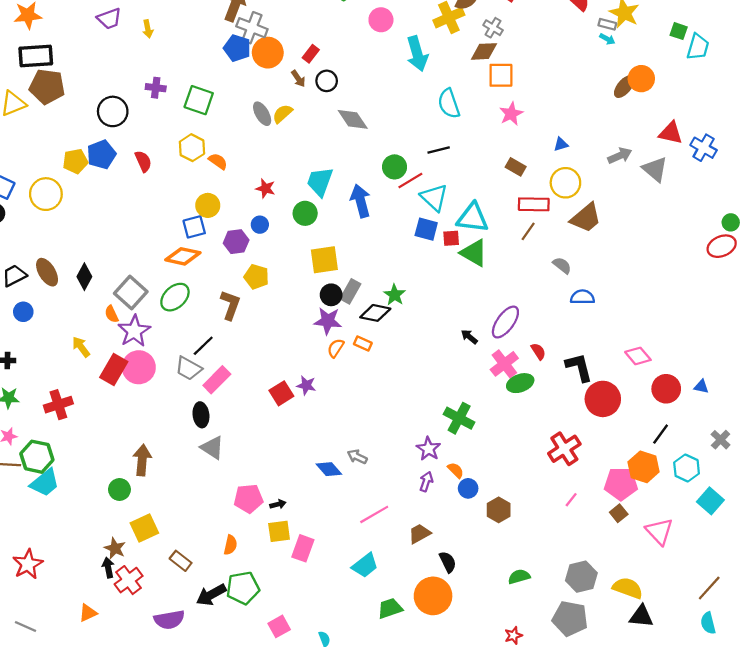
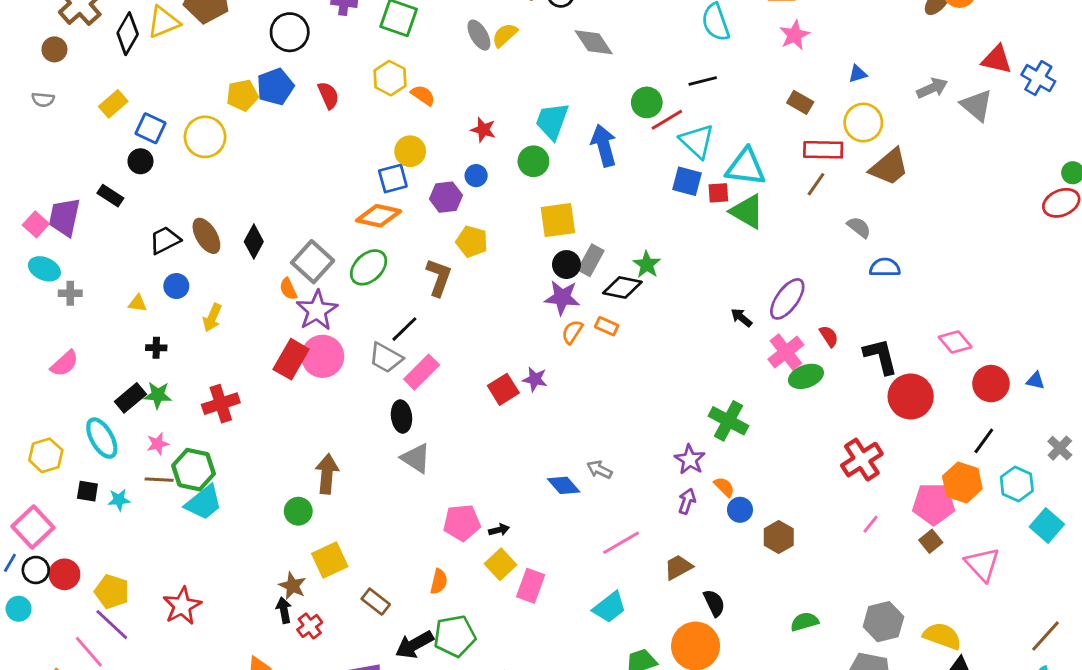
yellow arrow: (81, 347) -> (212, 318), moved, turned -120
yellow square: (279, 531) -> (500, 564), turned -35
red cross: (129, 580) -> (310, 626), size x0.7

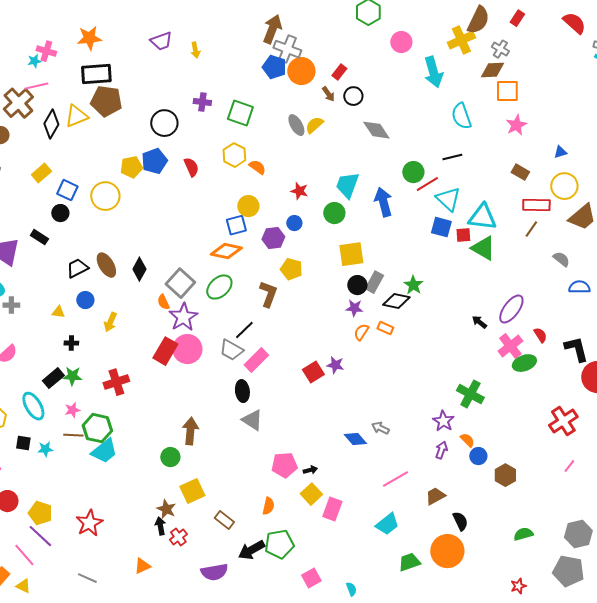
purple star: (562, 298) -> (354, 308), size x0.7

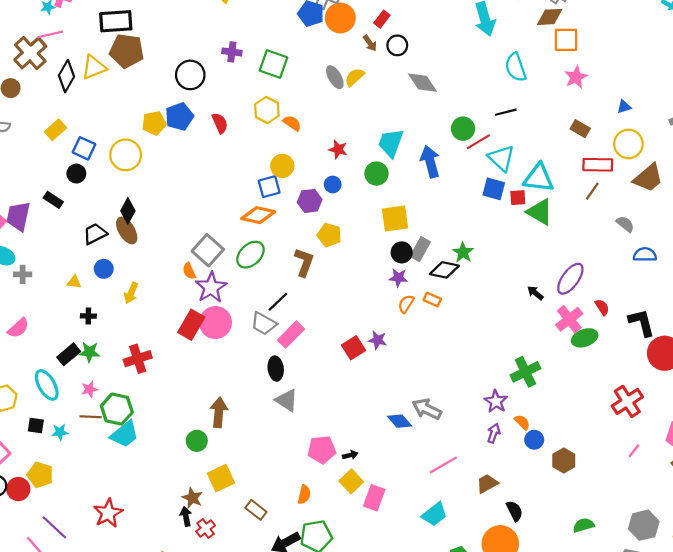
black diamond: (139, 269) -> (128, 211), moved
green cross: (470, 394) -> (525, 372), turned 36
gray arrow: (380, 428) -> (427, 409), size x1.5
yellow pentagon: (40, 513) -> (40, 475), moved

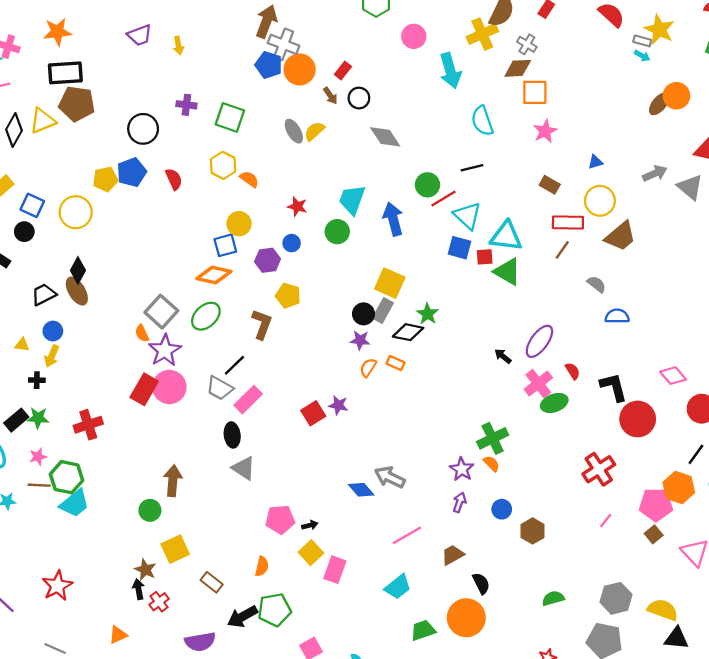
yellow square: (395, 218) -> (390, 283), moved, turned 32
yellow arrow: (131, 293) -> (52, 356), moved
orange semicircle: (522, 422) -> (491, 464), moved

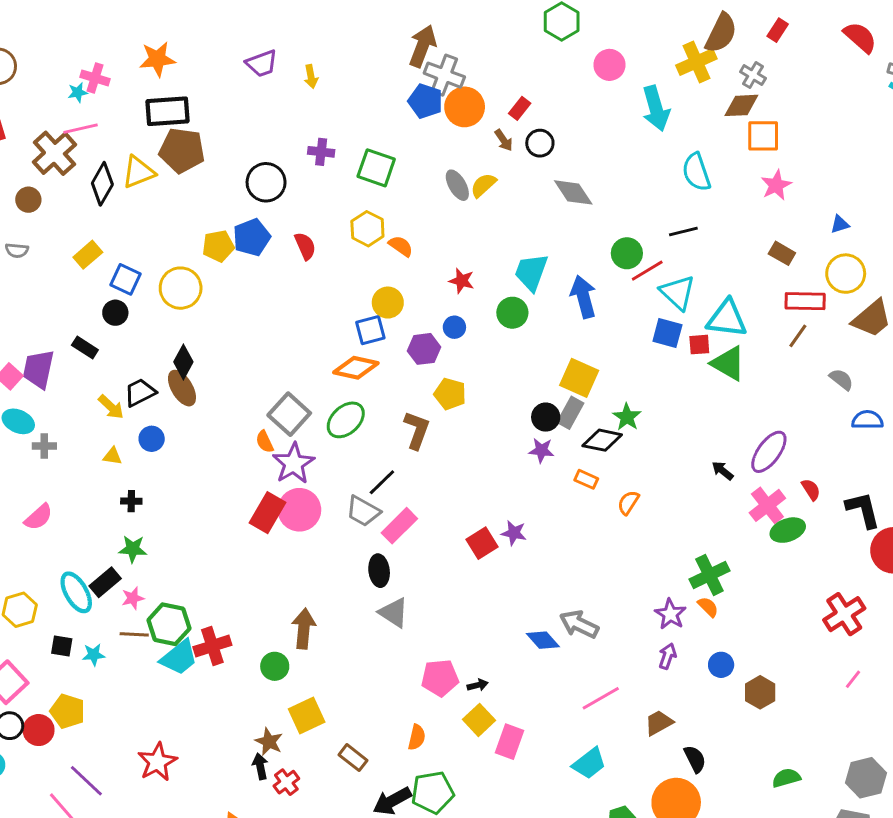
yellow arrow: (52, 356) -> (111, 407), moved, turned -70
orange semicircle: (368, 368) -> (628, 503), moved
black rectangle: (16, 420) -> (105, 582), moved
red cross: (88, 425) -> (212, 646), moved

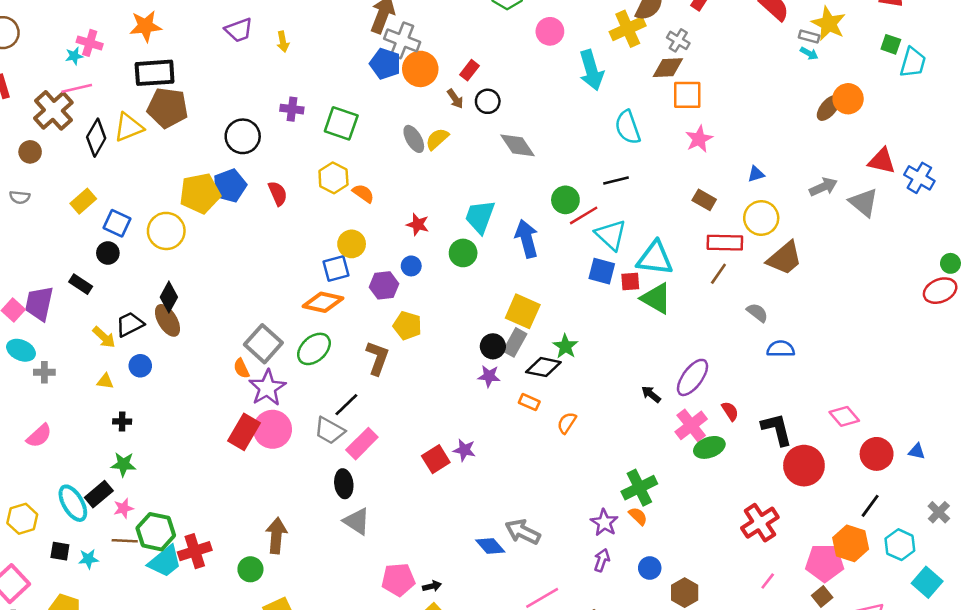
yellow pentagon: (218, 246) -> (200, 193), size x1.4

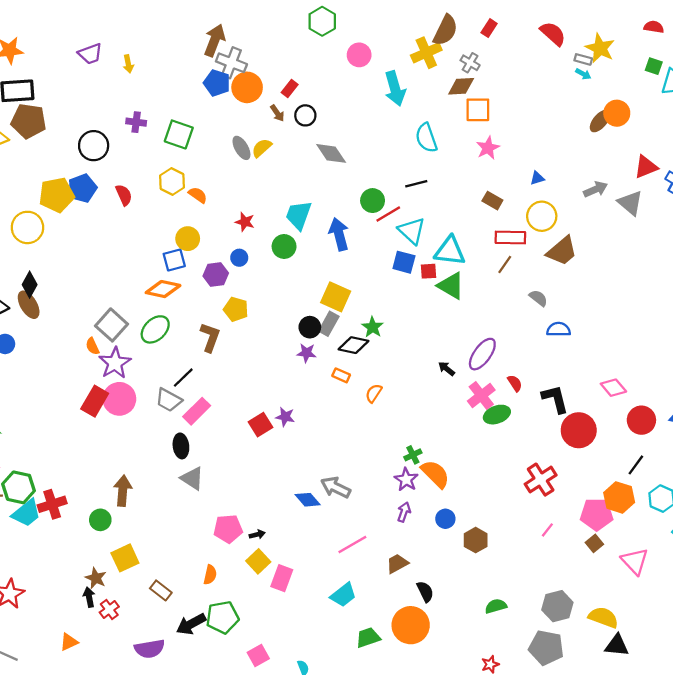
red triangle: (882, 161) -> (646, 167), turned -35
green cross: (639, 488) -> (413, 455), moved, size x0.6
orange semicircle: (638, 516) -> (435, 474), size x1.8

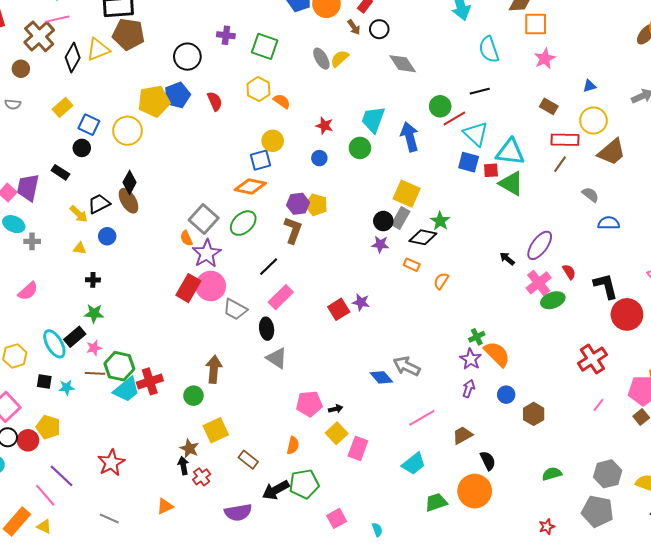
purple hexagon: (216, 274) -> (298, 204), moved
gray trapezoid: (169, 400) -> (235, 309), moved

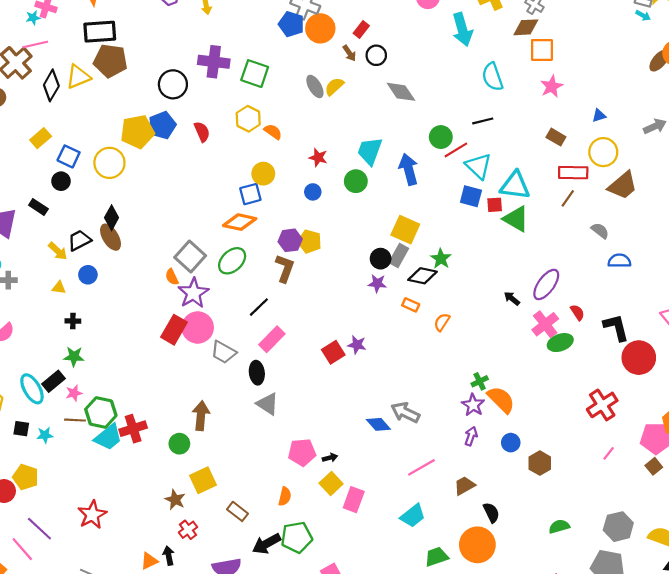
purple cross: (226, 35) -> (214, 62), size x1.6
black arrow: (183, 466) -> (169, 556), moved

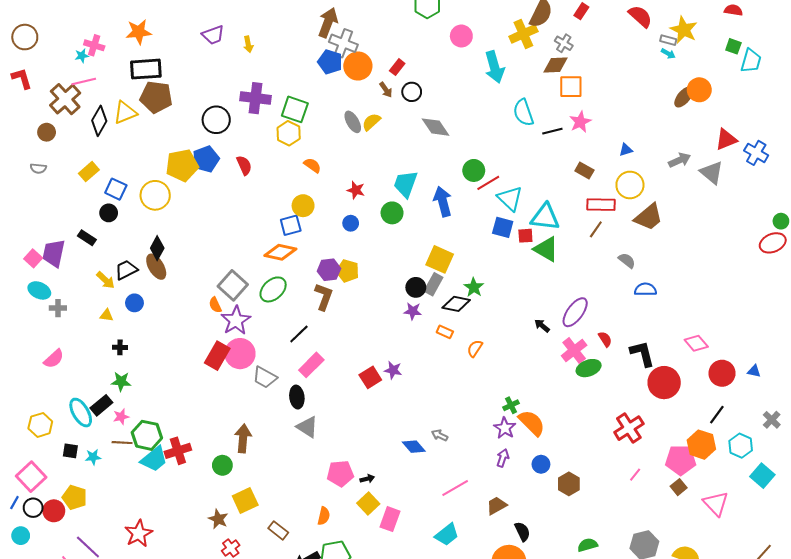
yellow hexagon: (248, 119) -> (289, 133), moved
black line: (483, 121) -> (552, 131), moved
gray arrow: (405, 412) -> (440, 435), size x0.6

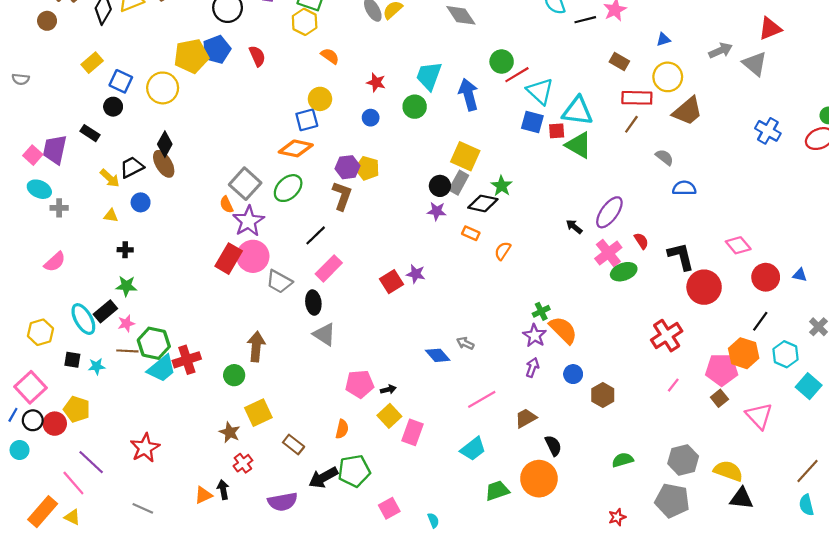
blue cross: (756, 153) -> (768, 131), moved
gray semicircle: (38, 168) -> (21, 79), moved

